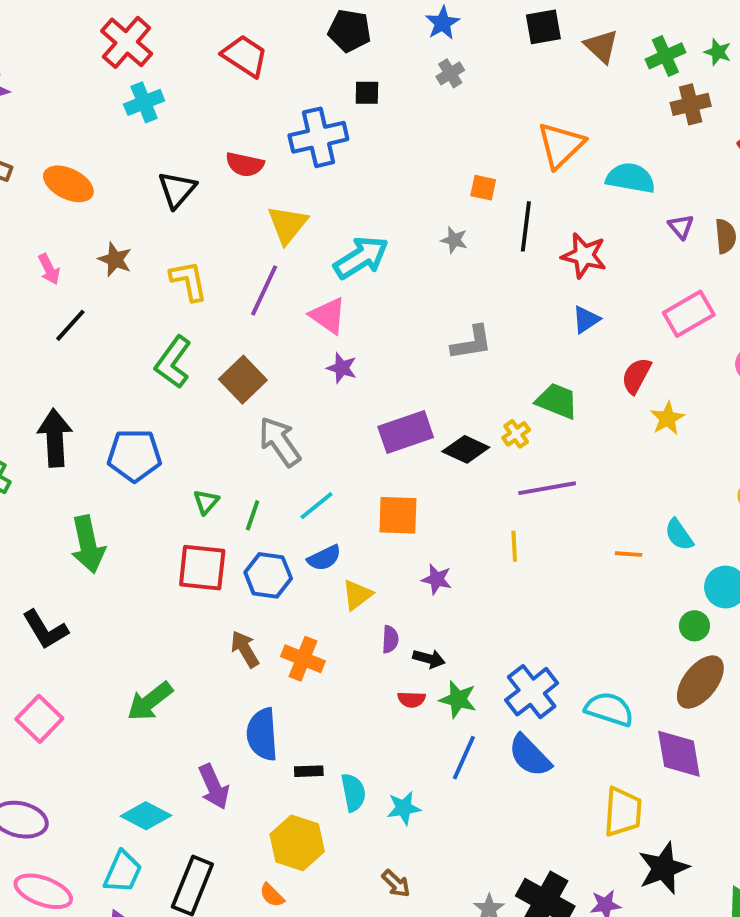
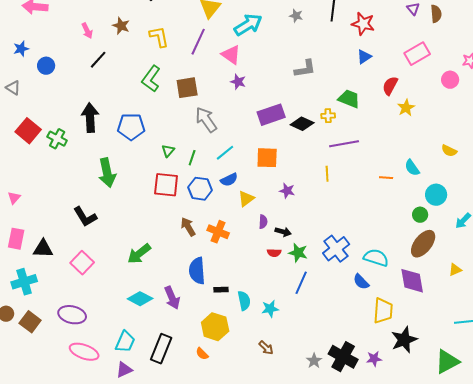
brown square: (243, 380) -> (187, 88), turned 35
yellow cross: (516, 434) -> (328, 116), turned 32
blue semicircle: (530, 756) -> (361, 282), moved, size x0.7
cyan diamond: (146, 816) -> (140, 299), moved

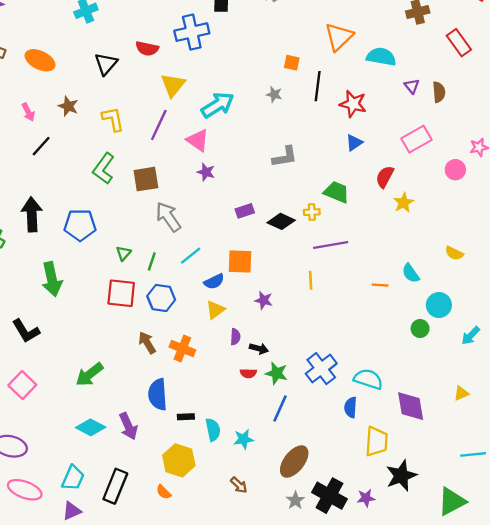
purple rectangle: (271, 115) -> (245, 211), size x0.6
blue semicircle: (229, 180) -> (214, 281), moved
brown ellipse: (423, 244) -> (294, 461), moved
blue semicircle: (361, 282) -> (351, 407), turned 48

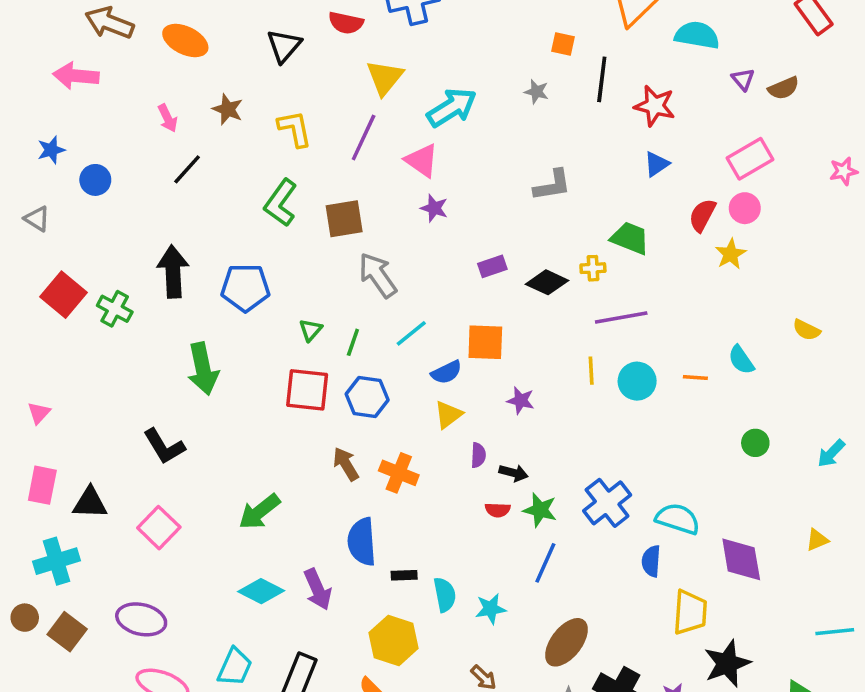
brown semicircle: (439, 92) -> (784, 88), turned 72
pink circle: (455, 170) -> (745, 208), moved
cyan circle: (439, 305) -> (637, 381), moved

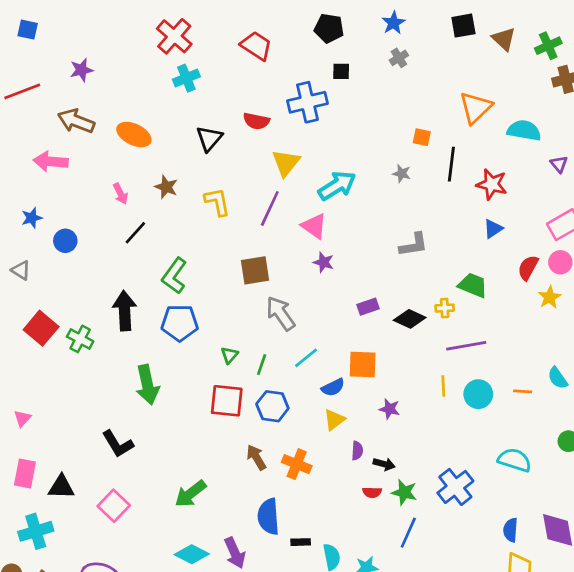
green L-shape: (281, 203) -> (174, 276), moved
cyan semicircle: (678, 519) -> (515, 460), moved
blue semicircle: (651, 561) -> (511, 530), moved

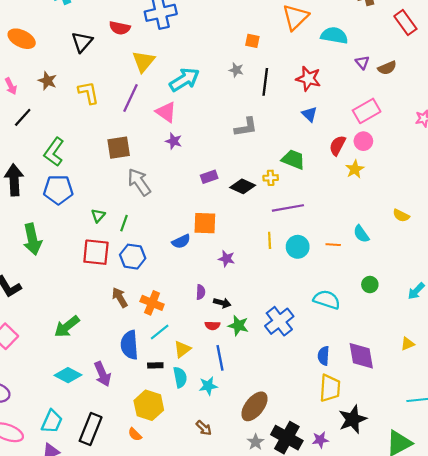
black line: (451, 164) -> (265, 82), moved
blue triangle: (493, 229) -> (309, 114), turned -42
cyan line: (306, 358) -> (160, 332), moved
yellow triangle: (334, 420) -> (182, 349), moved
blue line: (408, 533) -> (220, 358), moved, turned -35

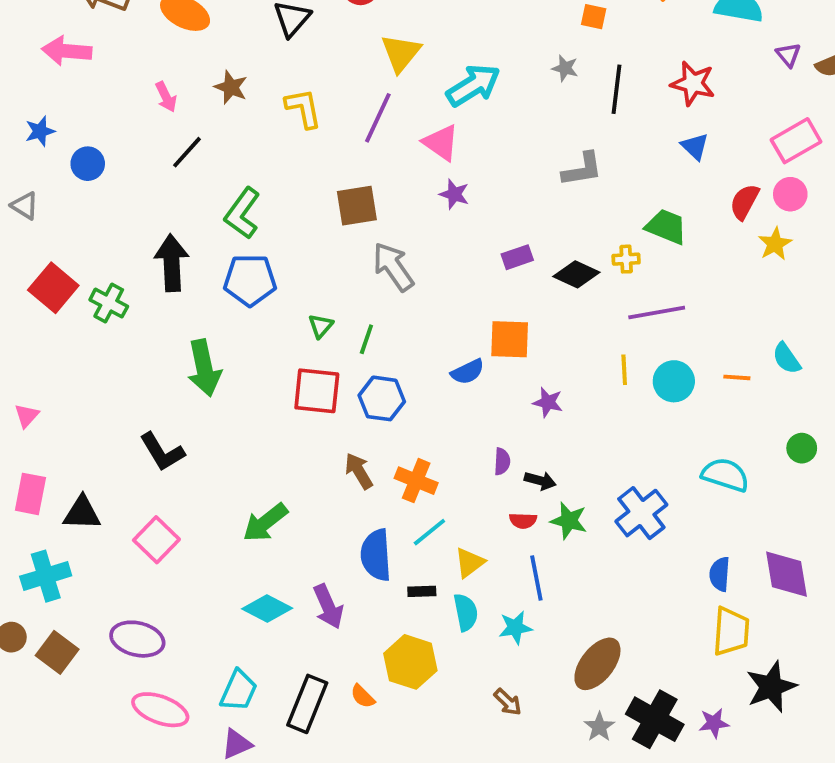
orange semicircle: (135, 434) -> (363, 696), moved

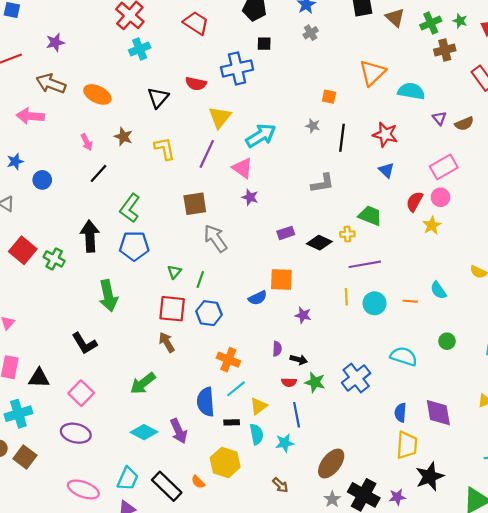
brown arrow: (359, 471) -> (167, 342), moved
purple ellipse: (137, 639) -> (76, 433), moved
black rectangle: (307, 704) -> (167, 486), turned -68

